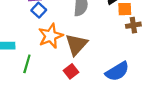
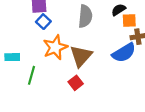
blue semicircle: (117, 71) -> (124, 53), moved

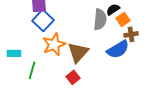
gray semicircle: (85, 16) -> (100, 19), moved
orange square: (129, 21) -> (123, 19), turned -32
blue square: (43, 22) -> (43, 20), size x1.5

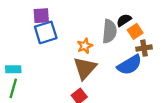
blue square: (43, 20) -> (46, 32), turned 30
orange star: (54, 44) -> (85, 46), moved, size x0.6
green line: (32, 70) -> (13, 88), moved

